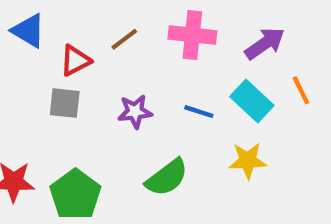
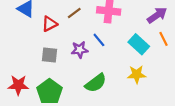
purple arrow: (265, 43) -> (157, 15), moved
gray square: (65, 103) -> (49, 55), moved
blue line: (199, 112) -> (99, 40), moved, turned 32

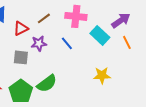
cyan rectangle: (139, 44) -> (100, 35), moved
purple star: (80, 50) -> (39, 43), moved
green semicircle: (96, 83) -> (47, 83), moved

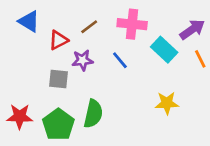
green semicircle: (47, 83) -> (93, 114), turned -40

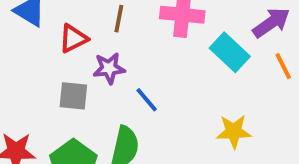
brown line: (89, 27) -> (119, 19), turned -42
blue line: (120, 60) -> (147, 100), moved

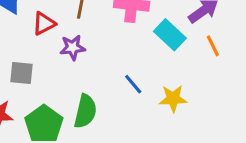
gray square: (73, 96) -> (22, 73), moved
blue line: (147, 100) -> (133, 84), moved

